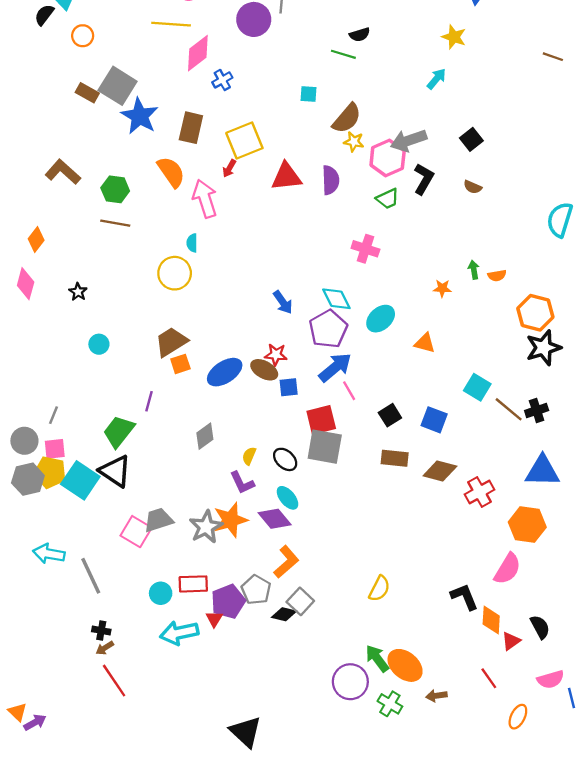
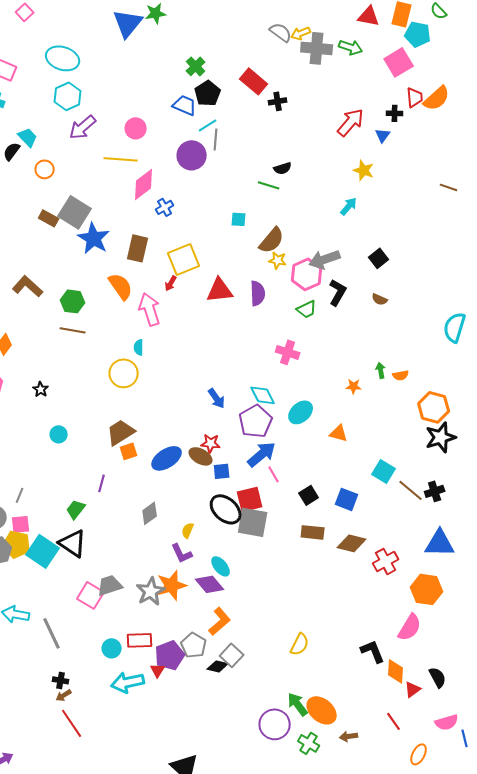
green trapezoid: (119, 431) -> (76, 509), size x0.7
black ellipse: (285, 459) -> (226, 509), moved, size x1.5

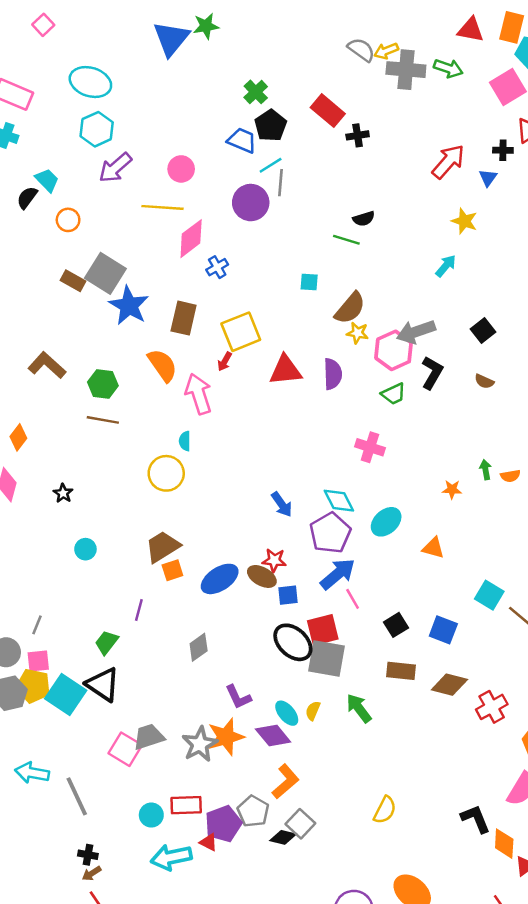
yellow semicircle: (188, 530) -> (313, 711), moved
red triangle: (158, 670) -> (208, 842), turned -35
green arrow: (298, 704) -> (359, 708), moved

